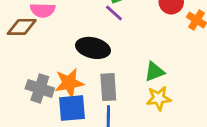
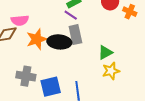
orange star: (69, 83) -> (37, 39), moved
gray rectangle: (108, 87) -> (75, 35), moved

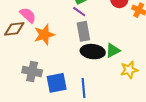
pink semicircle: (20, 20) -> (28, 15), turned -132
black ellipse: (59, 42) -> (93, 52), moved
yellow star: (111, 71) -> (129, 70), moved

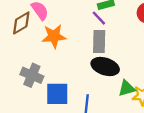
brown diamond: (14, 29) -> (21, 23), turned -35
green triangle: (113, 50) -> (127, 88), moved

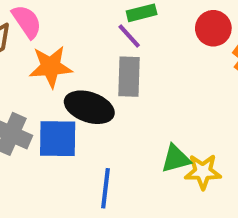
black ellipse: (105, 67) -> (89, 107), moved
blue square: (57, 94) -> (58, 139), moved

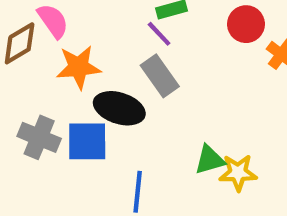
gray rectangle: (129, 77) -> (160, 76), turned -36

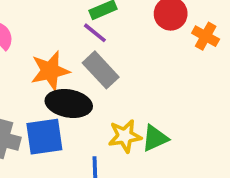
orange star: (79, 67) -> (50, 71), moved
yellow star: (238, 173) -> (125, 136), moved

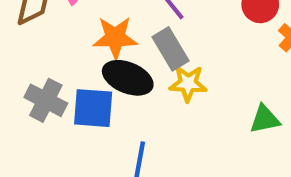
yellow star: (125, 136) -> (188, 83), moved
green triangle: (155, 138) -> (265, 119), moved

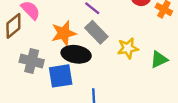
yellow star: (188, 83) -> (128, 48), moved
gray cross: (46, 100) -> (32, 61), moved

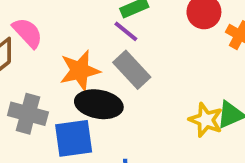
yellow star: (128, 48) -> (206, 120), moved, turned 30

